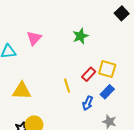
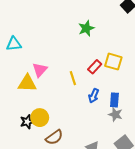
pink triangle: (34, 38) -> (40, 70), moved
blue rectangle: (107, 92) -> (114, 100), moved, turned -40

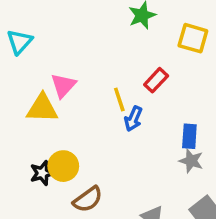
cyan triangle: (14, 44) -> (19, 42), turned -42
yellow square: (113, 62) -> (193, 38), moved
blue arrow: (94, 96) -> (133, 119), moved

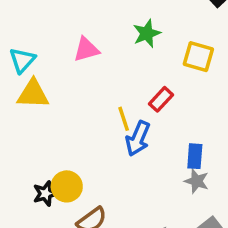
pink triangle: (63, 85) -> (86, 49), moved, turned 32
yellow triangle: (42, 108) -> (33, 94), moved
blue arrow: (133, 119) -> (138, 138), size x1.4

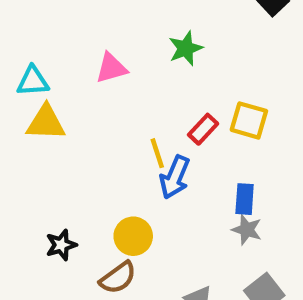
yellow square: (198, 57) -> (249, 120), moved
cyan triangle: (22, 60) -> (33, 81), turned 44
yellow circle: (67, 186) -> (133, 236), moved

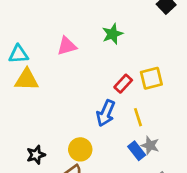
yellow square: (249, 120) -> (151, 78), turned -30
yellow line: (157, 153) -> (138, 117), moved
blue rectangle: (245, 199) -> (137, 151), moved, turned -42

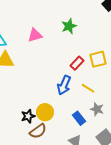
yellow line: (138, 117) -> (88, 88), turned -40
blue rectangle: (137, 151) -> (79, 118), moved
black star: (36, 155) -> (28, 116), moved

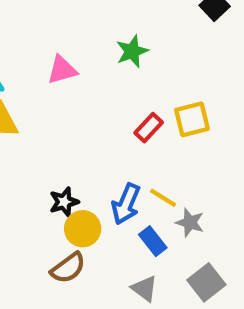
blue arrow: (64, 85) -> (126, 204), moved
yellow line: (88, 88) -> (163, 198), moved
black star: (28, 116) -> (64, 202), moved

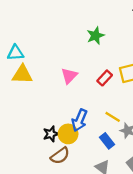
pink triangle: (62, 70) -> (69, 76), moved, turned -30
black star: (64, 202) -> (51, 134), moved
blue arrow: (126, 204) -> (79, 120), moved

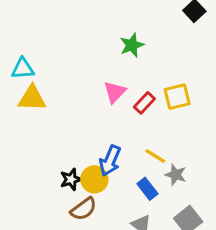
pink triangle: (69, 76) -> (115, 92), moved

